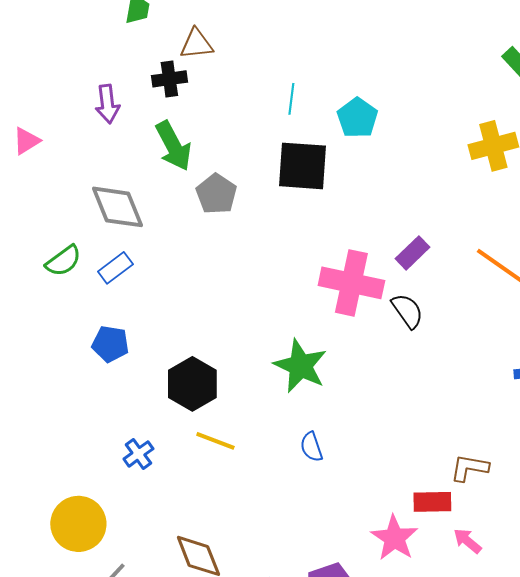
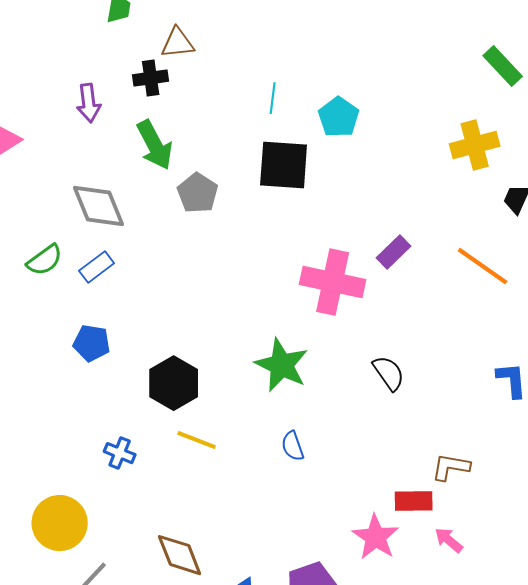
black semicircle: (407, 311) -> (389, 373), moved
blue cross: (138, 454) -> (120, 453), turned -32

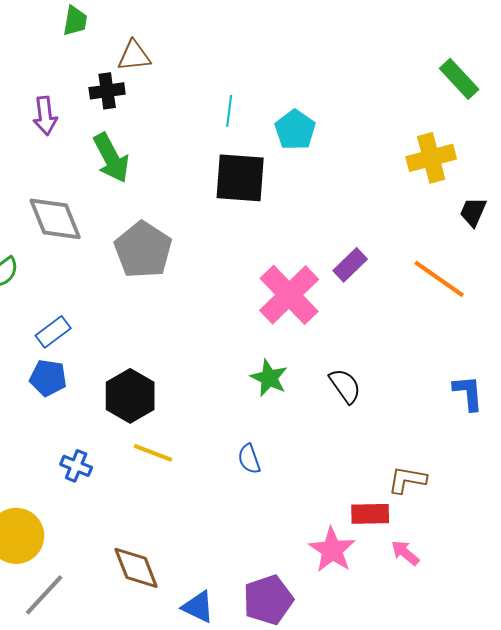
gray pentagon: (198, 193) -> (143, 250), moved, size x1.4
blue rectangle: (97, 267) -> (53, 332), moved
pink cross: (333, 282) -> (289, 295), turned 34
blue pentagon: (92, 343) -> (48, 378), moved
green star: (282, 365) -> (269, 378), moved, size x0.7

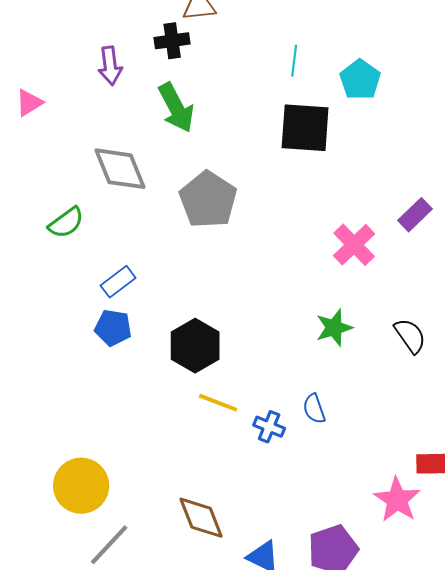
pink cross: (289, 295) -> (354, 245), size x0.7
green star: (269, 378) -> (334, 328), turned 30
blue cross: (76, 466) -> (269, 427), moved

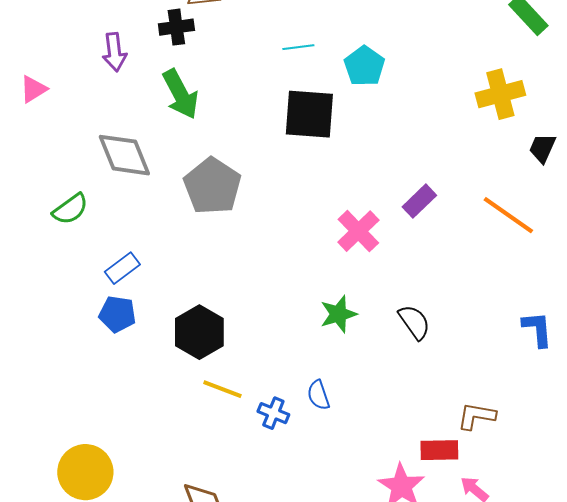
cyan line: (294, 61) -> (298, 47), turned 76

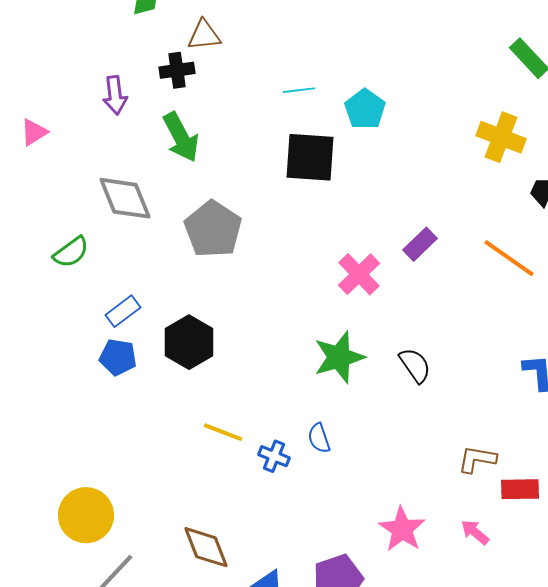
yellow cross: (500, 94) -> (501, 137), turned 36
green star: (338, 314) -> (339, 357), size x1.4
black hexagon: (199, 332) -> (189, 342), moved
red rectangle: (439, 450) -> (520, 489), moved

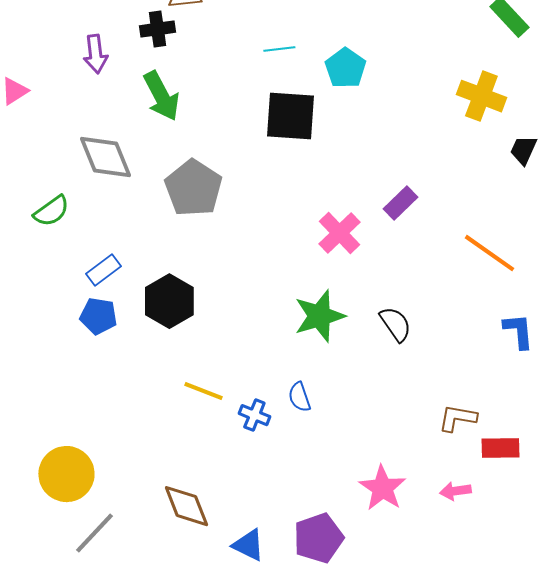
orange line: (509, 258) -> (489, 253), moved
pink arrow: (475, 532) -> (455, 491), turned -48

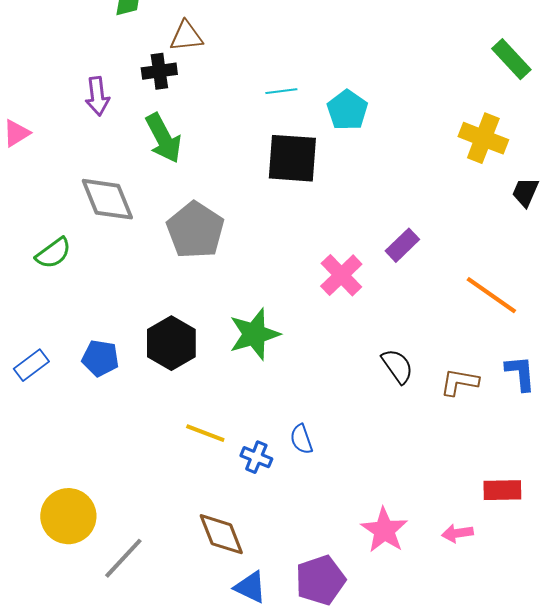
blue rectangle: (103, 270) -> (31, 365), moved
green star: (319, 316) -> (254, 334), moved
brown L-shape: (457, 418) -> (459, 382), moved
brown diamond: (186, 506) -> (221, 534), moved
gray line: (94, 533) -> (123, 558), moved

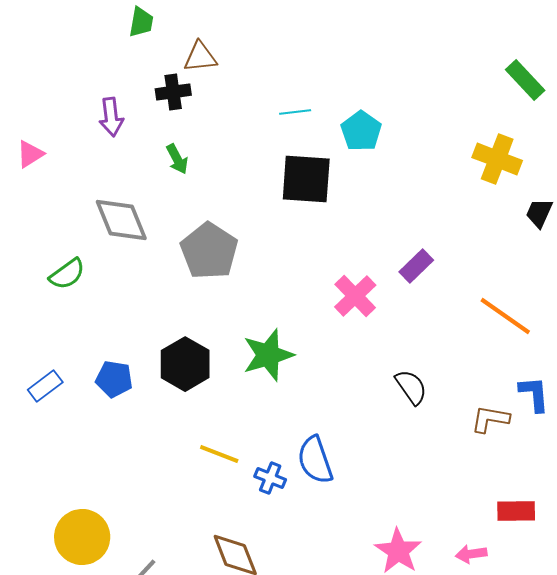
green arrow: (163, 138) -> (177, 159), size x0.6
brown L-shape: (459, 382) -> (490, 419), moved
blue semicircle: (301, 439) -> (315, 460), size x1.6

